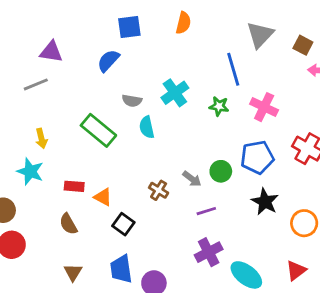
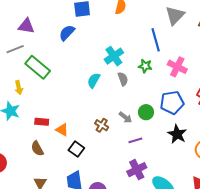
gray semicircle: (132, 101) -> (123, 79), moved, turned -120
cyan semicircle: (147, 127) -> (94, 80), turned 42
green rectangle: (98, 130) -> (38, 67), moved

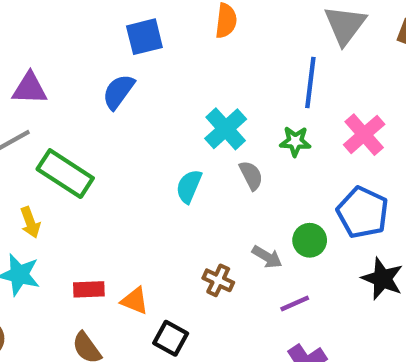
blue line: (156, 40) -> (310, 82), turned 30
pink cross: (177, 67) -> (364, 135), turned 30
blue pentagon: (172, 103) -> (363, 212), turned -30

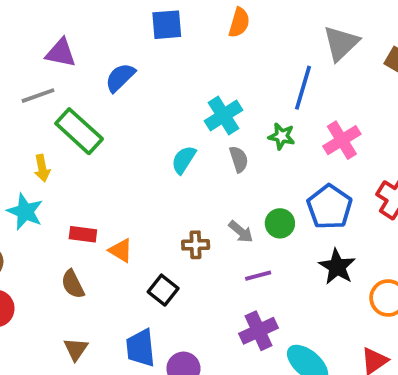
blue semicircle: (118, 92) -> (120, 78), moved
brown cross: (218, 280) -> (196, 245), turned -36
black square: (171, 338) -> (163, 290), moved

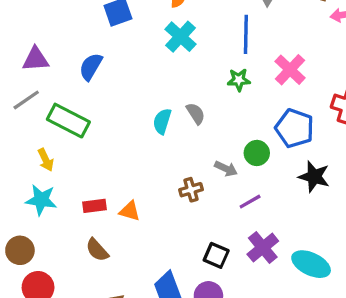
cyan cross: (223, 115) -> (180, 37), moved
gray semicircle: (239, 159) -> (196, 113), moved
black square: (163, 290) -> (216, 255), moved

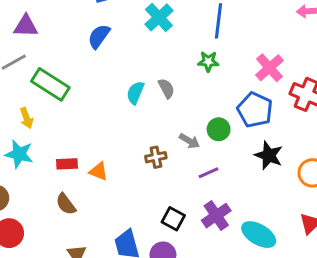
blue semicircle: (91, 67) -> (99, 36), moved
pink cross: (290, 70) -> (269, 68), moved

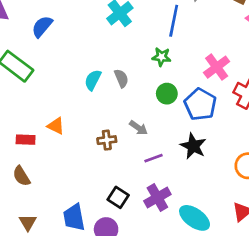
blue semicircle: (99, 36) -> (42, 27), moved
green circle: (219, 129) -> (167, 94), moved
black star: (269, 155) -> (193, 146), moved
orange triangle: (99, 171) -> (56, 126), moved

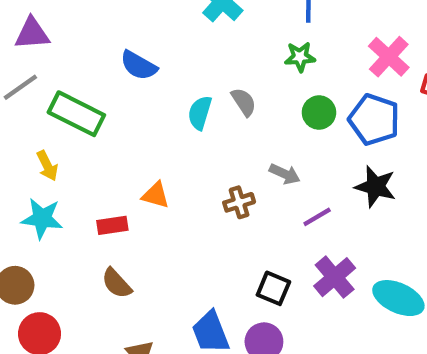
blue semicircle: (42, 27) -> (139, 65), moved, turned -90

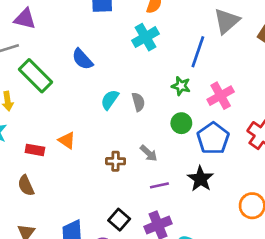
pink cross: (389, 57) -> (221, 96), moved

